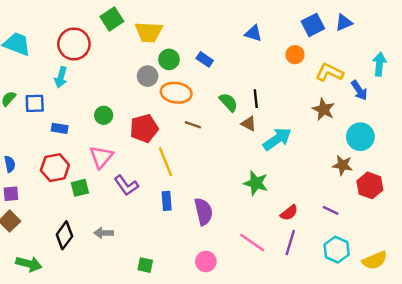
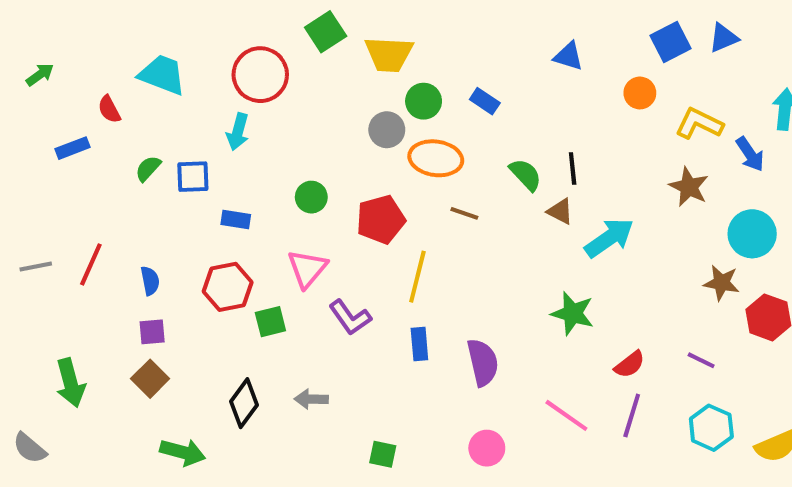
yellow line: (165, 162) -> (417, 277), turned 36

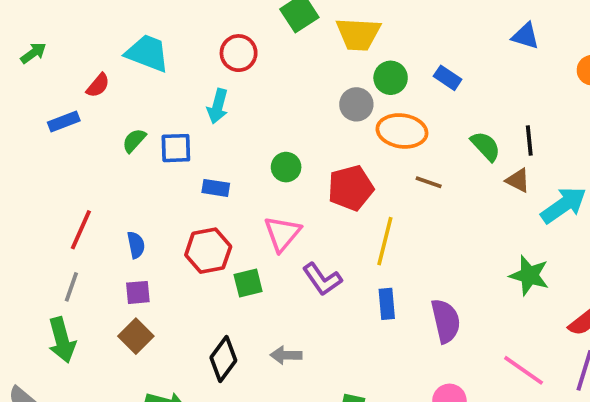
red circle: (260, 75) -> (239, 53), size x0.7
red semicircle: (109, 109) -> (98, 85), turned -112
gray line: (36, 266) -> (71, 287), moved, turned -60

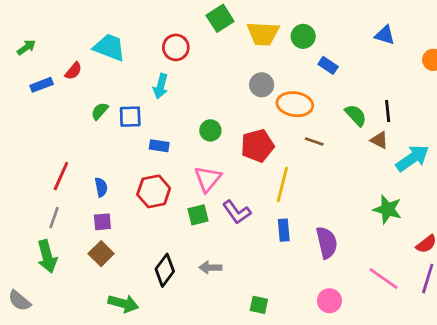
green circle: (391, 78) -> (303, 36), moved
blue rectangle: (64, 121) -> (42, 85), moved
green square: (248, 283) -> (198, 215), moved

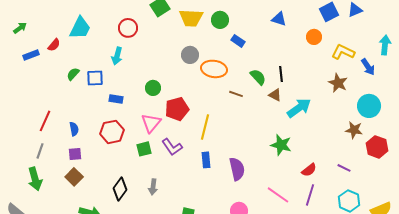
cyan trapezoid: (109, 47) -> (80, 28), turned 95
brown line: (314, 142) -> (236, 94), moved
red pentagon: (257, 146) -> (177, 109), moved
gray arrow: (210, 267) -> (153, 187), turned -84

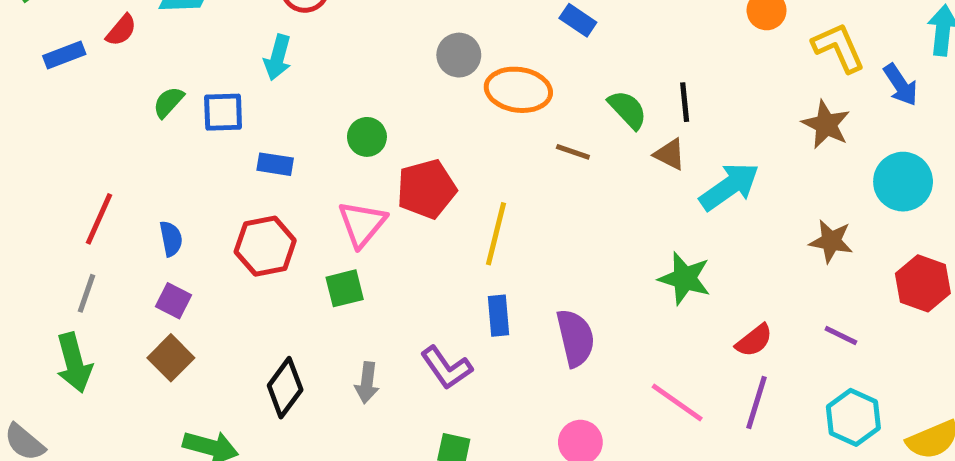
yellow L-shape: (343, 52) -> (838, 48), turned 40
brown star: (354, 130) -> (831, 241), moved
purple L-shape: (172, 147) -> (446, 368), moved
purple square: (75, 154) -> (173, 301), turned 32

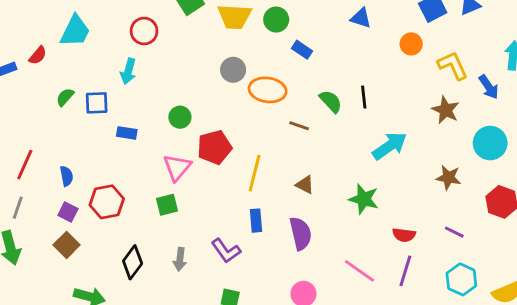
brown triangle: (670, 154) -> (305, 185), moved
red hexagon: (265, 246) -> (107, 202), moved
red semicircle: (754, 340) -> (404, 235), turned 45

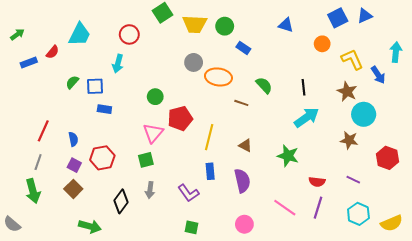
black line: (364, 97) -> (303, 87), moved
blue rectangle: (127, 133) -> (104, 109), moved
cyan circle: (490, 143) -> (364, 114), moved
gray arrow: (180, 259) -> (150, 190), moved

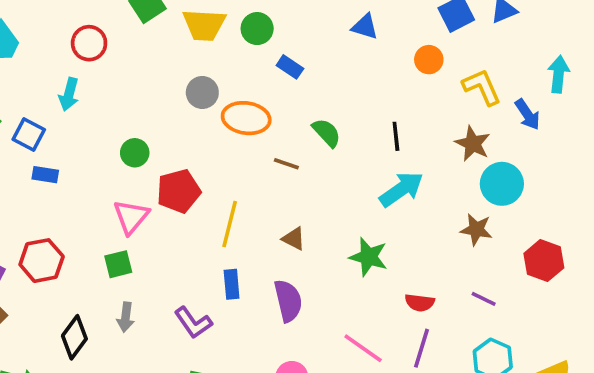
blue square: (95, 86) -> (29, 134), turned 30

